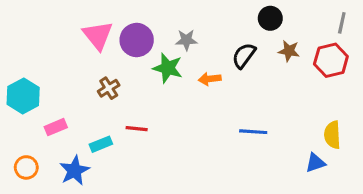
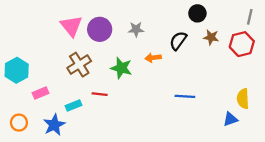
green star: (168, 68) -> (121, 68), moved
brown cross: (109, 88) -> (79, 65), size x1.5

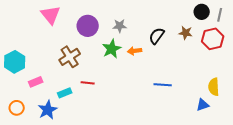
black circle: (197, 13) -> (202, 12), moved
pink triangle: (71, 26) -> (51, 15), moved
green star: (121, 68) -> (112, 49), moved, turned 30

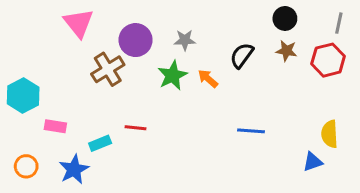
black circle: (202, 12) -> (285, 18), moved
orange arrow: (135, 51) -> (208, 79), turned 48
brown cross: (70, 57) -> (108, 69), moved
pink rectangle: (36, 82) -> (55, 126), turned 32

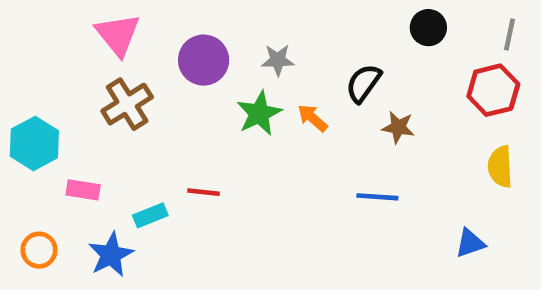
brown star: (286, 51) -> (398, 127), moved
brown cross: (108, 69) -> (127, 104), moved
yellow semicircle: (330, 134) -> (500, 167), moved

